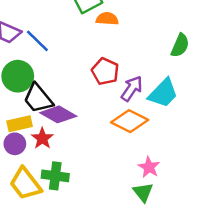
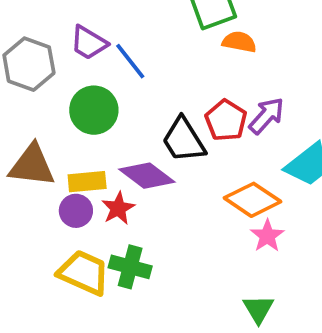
purple arrow: (132, 89) -> (267, 116), moved
black trapezoid: (38, 98) -> (184, 140), moved
pink star: (149, 167) -> (267, 236), moved
yellow trapezoid: (25, 184) -> (84, 273), turned 144

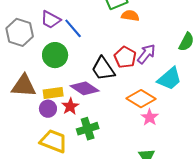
green cross: (130, 267) -> (88, 129), moved, turned -30

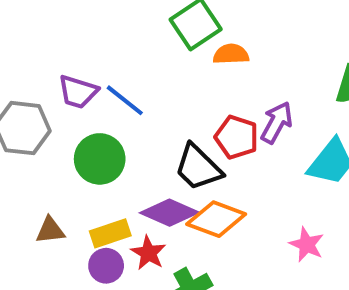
brown triangle: (24, 86) -> (50, 230), size x0.6
orange diamond: (141, 99) -> (216, 219), moved

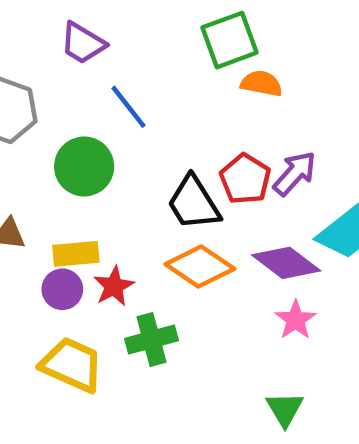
purple trapezoid: (78, 92) -> (83, 43), moved
purple diamond: (170, 213) -> (286, 263), moved

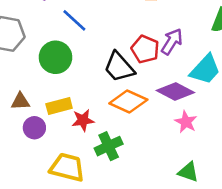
red star: (114, 286) -> (83, 120), turned 30
purple circle: (62, 289) -> (34, 128), moved
green triangle: (285, 409) -> (188, 172), turned -30

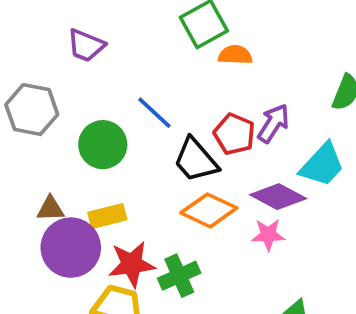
blue line: (74, 20) -> (154, 113), moved
red star: (83, 120) -> (132, 264), moved, size x1.4
pink star: (186, 122) -> (268, 235), moved, turned -30
purple circle: (34, 128) -> (71, 248), size x1.8

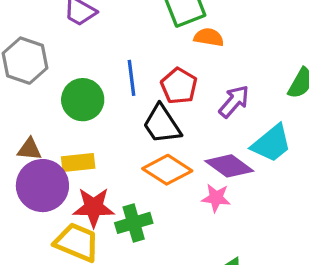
blue line: (154, 113) -> (131, 78), turned 32
red pentagon: (234, 134) -> (179, 86), moved

